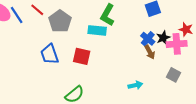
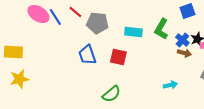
green L-shape: (107, 15) -> (161, 29), moved
gray pentagon: (60, 21) -> (97, 23), turned -30
brown arrow: (150, 52) -> (184, 53), turned -48

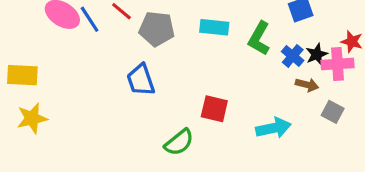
cyan rectangle: (133, 32) -> (214, 27), moved
brown arrow: (184, 53) -> (307, 85), moved
red square: (118, 57) -> (214, 109), moved
cyan arrow: (170, 85) -> (273, 128), size x1.5

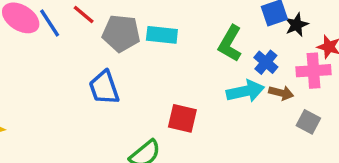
cyan rectangle: (214, 27) -> (162, 35), moved
black star: (317, 54) -> (296, 25), moved
cyan arrow: (273, 128) -> (245, 91), moved

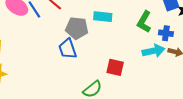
gray pentagon: (121, 33) -> (77, 28), moved
blue cross: (266, 62) -> (166, 33), turned -32

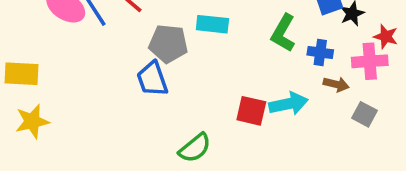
cyan arrow: (154, 51) -> (288, 104), moved
red square: (115, 67) -> (251, 111), moved

